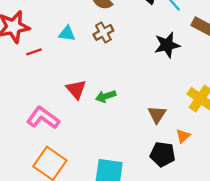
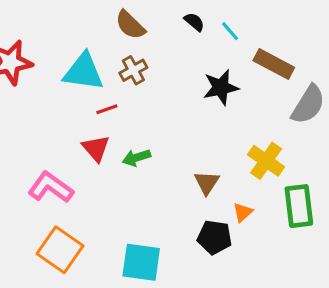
cyan triangle: (67, 34) -> (83, 72), size x1.8
red line: (34, 52) -> (107, 109), moved

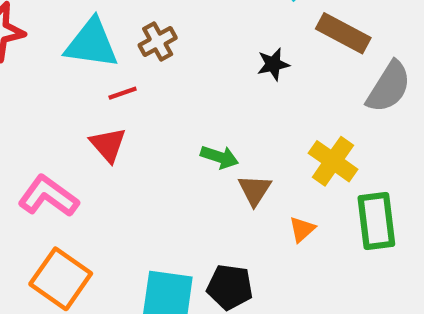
black star: (221, 87) -> (273, 64), size x0.7
green arrow: (136, 158) -> (220, 157), moved, turned -144
black pentagon: (215, 237) -> (230, 287), moved

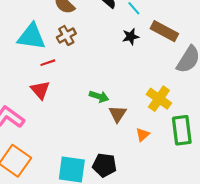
black star: (273, 64) -> (131, 37), moved

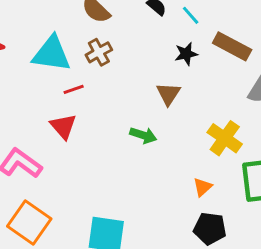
brown triangle: (118, 114) -> (168, 94), moved
black pentagon: (104, 165) -> (210, 228), moved

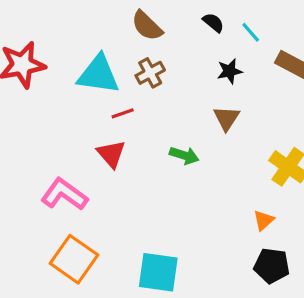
black star: (186, 54) -> (230, 71), moved
green arrow: (143, 135) -> (184, 155), moved

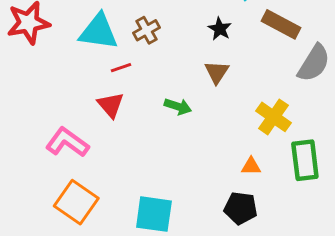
black star: (230, 71) -> (220, 29), turned -30
orange triangle: (264, 220) -> (251, 166), turned 42
black pentagon: (272, 266) -> (241, 208), moved

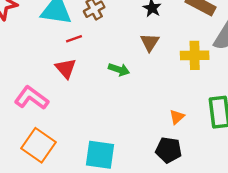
yellow cross: (274, 117) -> (195, 55), moved, turned -36
orange triangle: (251, 166) -> (177, 117), turned -42

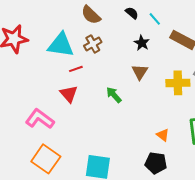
green arrow: (119, 70) -> (114, 95), turned -150
orange triangle: (177, 117) -> (163, 135), turned -40

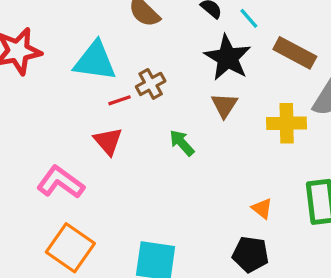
black star: (142, 43) -> (228, 58), size x1.8
brown cross: (93, 44) -> (151, 84), moved

